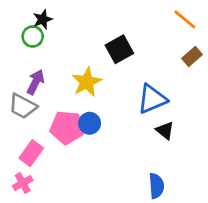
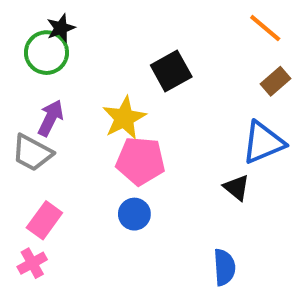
green circle: (33, 36) -> (46, 53), size x1.4
blue triangle: (152, 99) -> (263, 143), moved
blue circle: (90, 123) -> (134, 214), moved
pink pentagon: (67, 128) -> (141, 161), moved

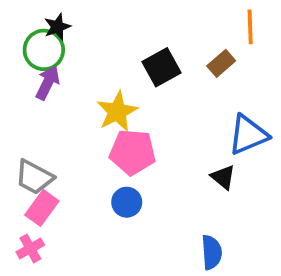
orange line: (265, 28) -> (250, 27), turned 48
brown rectangle: (275, 81) -> (221, 63), moved
purple arrow: (51, 118) -> (48, 83), moved
gray trapezoid: (32, 153) -> (34, 177), moved

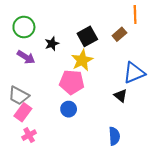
black star: (57, 27) -> (52, 44), moved
purple arrow: (48, 83) -> (26, 57), moved, turned 96
yellow star: (117, 112) -> (82, 60), moved
pink cross: (30, 248) -> (29, 135), moved

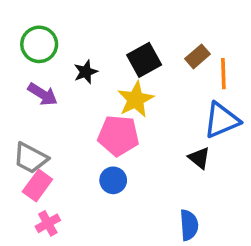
orange line: (135, 15) -> (223, 74), moved

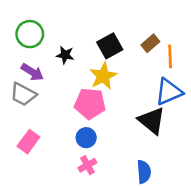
black star: (86, 72) -> (65, 55), turned 30
gray trapezoid: (31, 158) -> (23, 94), moved
black triangle: (199, 158) -> (152, 121), size x1.6
pink cross: (48, 223) -> (87, 165), moved

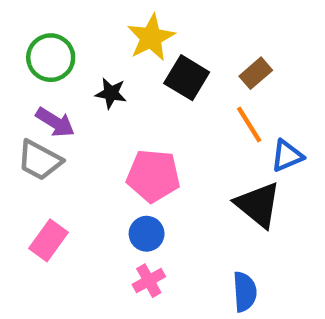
black square: (110, 46) -> (187, 78), turned -30
orange line: (170, 56) -> (249, 124), moved, turned -30
yellow star: (103, 76) -> (151, 38), moved
blue triangle: (169, 92) -> (287, 156), size x0.7

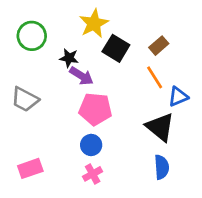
purple arrow: (55, 122) -> (81, 76), moved
pink rectangle: (48, 240) -> (30, 168), moved, turned 35
blue semicircle: (245, 292) -> (162, 167), moved

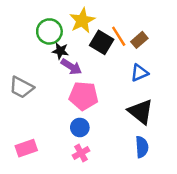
green circle: (32, 36) -> (49, 31), moved
orange line: (155, 77) -> (119, 36), moved
blue triangle: (178, 97) -> (139, 73), moved

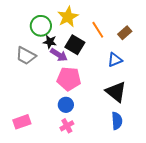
brown rectangle: (139, 40) -> (125, 33), moved
black square: (102, 42) -> (75, 45), moved
gray trapezoid: (21, 87) -> (26, 56), moved

